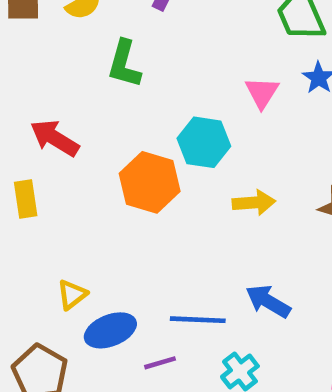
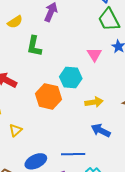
yellow triangle: (72, 295) -> (16, 130), moved
blue arrow: (268, 301) -> (101, 130), moved

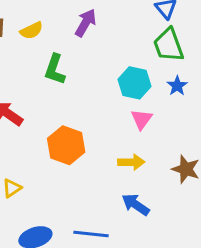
pink triangle: (94, 54) -> (142, 119), moved
cyan hexagon: (71, 78) -> (135, 83), moved

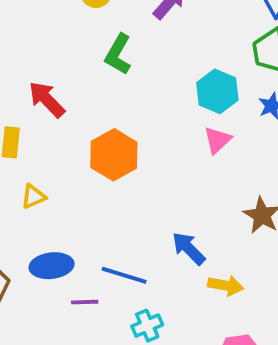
yellow arrow: (131, 162) -> (226, 285), moved

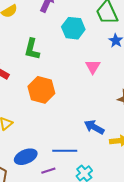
green L-shape: (118, 54) -> (32, 49), moved
cyan hexagon: (217, 91) -> (73, 28), moved

